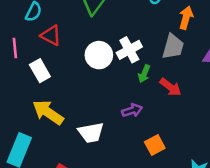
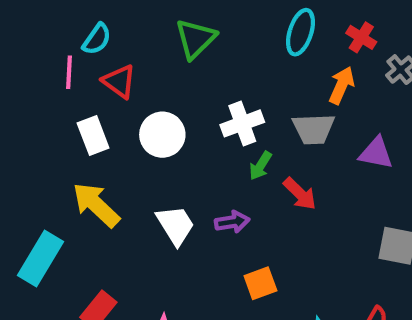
gray trapezoid: (173, 47) -> (313, 129), turned 64
pink line: (15, 48) -> (69, 72), moved
white circle: (99, 55) -> (162, 135), moved
white trapezoid: (91, 133) -> (175, 225), moved, turned -120

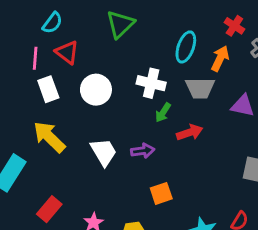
cyan ellipse: (300, 32) -> (186, 47), moved
pink line: (69, 72) -> (35, 58), moved
white cross: (242, 123) -> (151, 83), turned 32
red arrow: (300, 194) -> (190, 132), turned -65

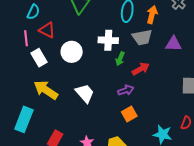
purple arrow: (143, 151) -> (126, 90), moved

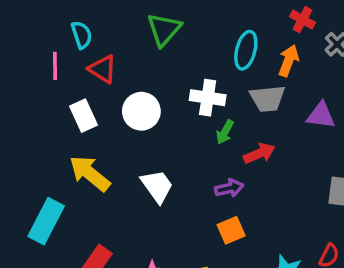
cyan semicircle: (33, 12) -> (82, 35), turned -49
pink line: (26, 38) -> (55, 66), moved

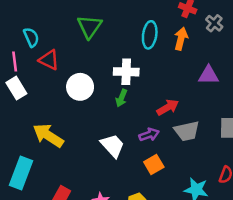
gray trapezoid: (267, 98) -> (187, 131), moved
white rectangle: (84, 116) -> (16, 88), moved
green arrow: (225, 132) -> (121, 98), moved
white trapezoid: (157, 186) -> (112, 146), moved

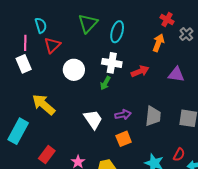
cyan ellipse: (150, 35) -> (117, 32), moved
red triangle: (49, 60) -> (52, 45), turned 42
red arrow: (168, 107) -> (140, 71), moved
gray trapezoid: (187, 131) -> (153, 116), turned -80

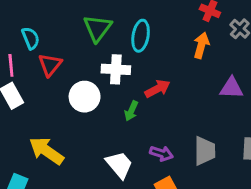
white cross: (112, 63) -> (116, 69), moved
red arrow: (140, 71) -> (158, 89), moved
purple arrow: (123, 115) -> (161, 153), turned 35

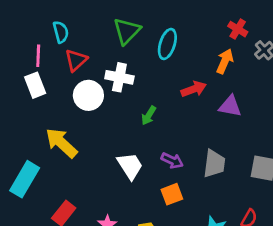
white cross: (116, 69) -> (119, 77), moved
purple triangle: (231, 88) -> (230, 106), moved
red arrow: (158, 89) -> (194, 89), moved
white circle: (85, 97) -> (88, 95), moved

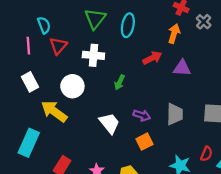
white rectangle: (35, 85) -> (30, 82), moved
white circle: (88, 95) -> (72, 86), moved

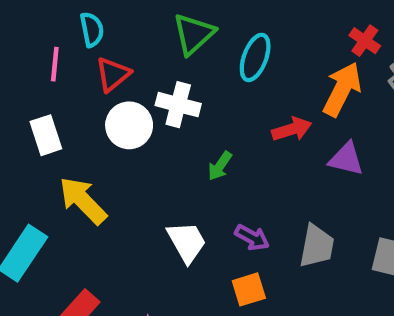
orange arrow: (174, 34) -> (342, 89), size x1.4
white circle: (72, 86) -> (129, 125), moved

